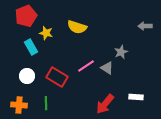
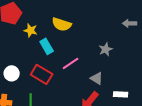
cyan rectangle: (31, 47) -> (47, 46), moved
gray triangle: (107, 68) -> (97, 78), moved

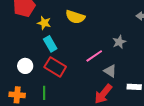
cyan rectangle: (47, 46) -> (50, 44), moved
pink line: (71, 63) -> (94, 56), moved

